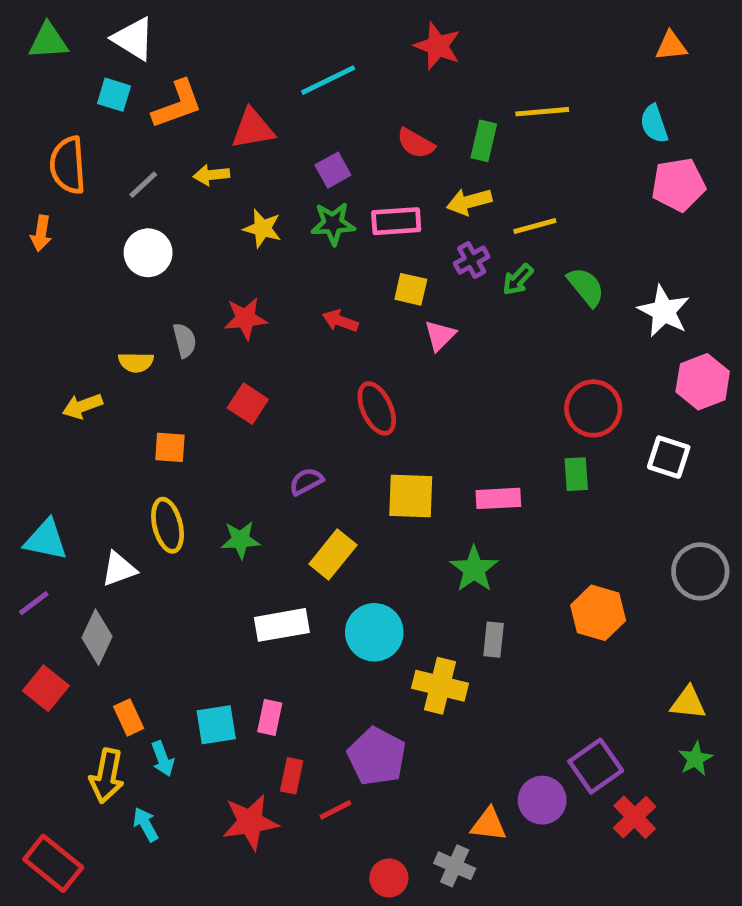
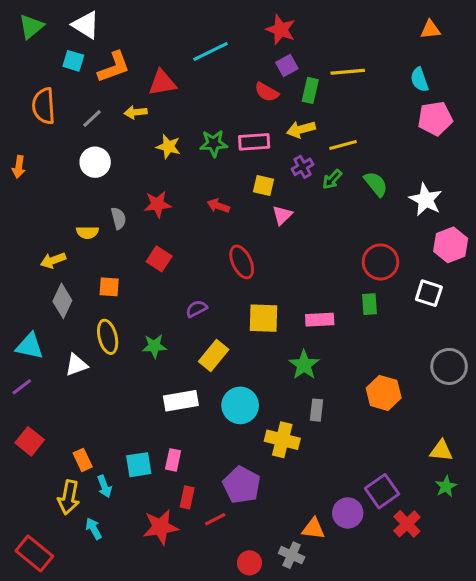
green triangle: (48, 41) -> (31, 27), turned -36
purple square: (333, 170) -> (287, 65), moved
orange arrow: (41, 233) -> (19, 167), moved
gray diamond: (97, 637) -> (62, 301), moved

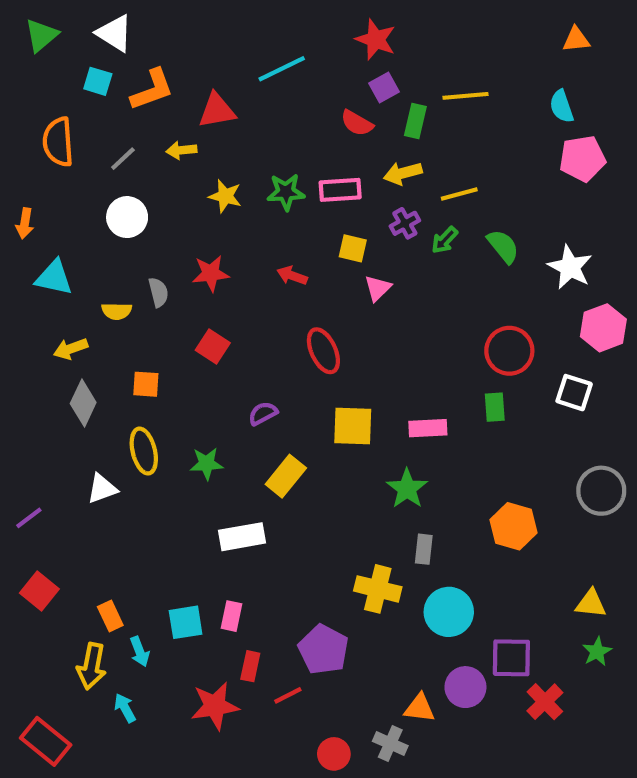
cyan triangle: (30, 346) -> (54, 278), moved
cyan circle: (240, 405) -> (449, 612), moved
purple square: (382, 491) -> (511, 658), turned 36

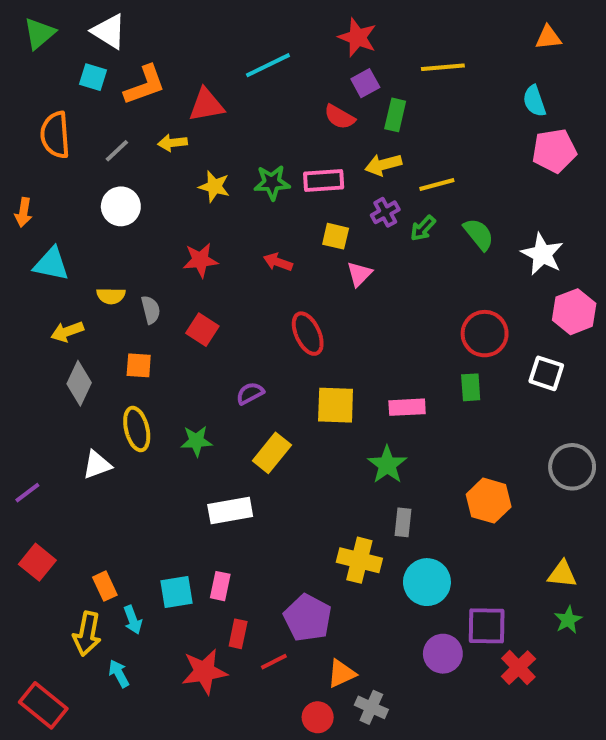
yellow line: (465, 96) -> (443, 67), moved
gray semicircle: (158, 292) -> (151, 310), moved
orange triangle: (420, 708) -> (341, 674), moved, turned -32

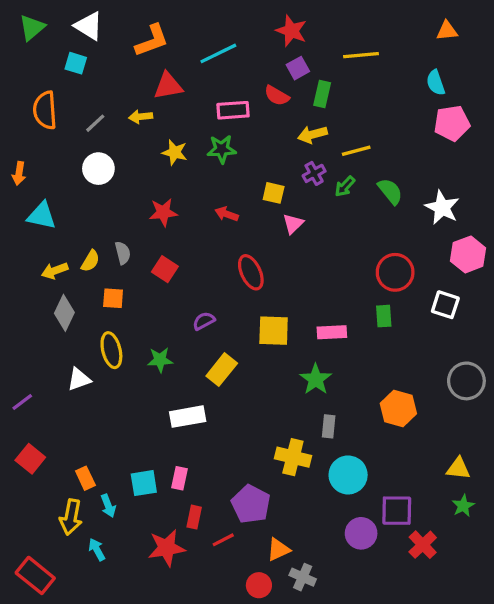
orange L-shape: (145, 85) -> (152, 41), moved
pink rectangle: (324, 181) -> (233, 110), moved
yellow semicircle: (111, 296) -> (90, 261), moved, turned -60

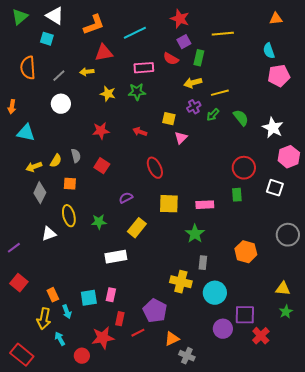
red circle: (259, 585) -> (82, 356), moved

